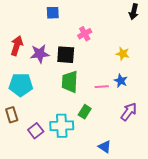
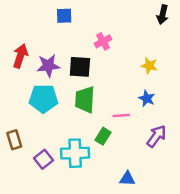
cyan pentagon: (21, 85) -> (43, 98), moved
pink line: (102, 87) -> (121, 115), moved
blue triangle: (105, 147) -> (127, 179), turned -32

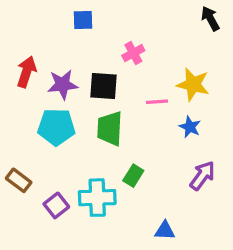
black arrow: (163, 15) -> (210, 18), turned 138
yellow star: (149, 66) -> (193, 84), size x1.5
pink line: (121, 115) -> (157, 102), moved
brown rectangle: (14, 140) -> (19, 180), turned -36

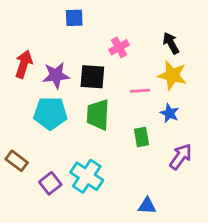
black arrow: (210, 18) -> (171, 43), moved
green rectangle: (133, 176) -> (141, 137), moved, turned -42
cyan cross: (97, 198) -> (87, 176), turned 36

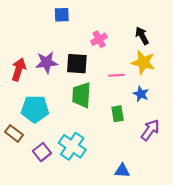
red arrow: (24, 64) -> (19, 69), moved
cyan pentagon: (50, 113) -> (35, 109), moved

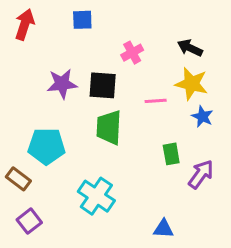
black arrow: (142, 36) -> (190, 48), turned -36
red arrow: (19, 69) -> (25, 24), moved
blue star: (141, 94) -> (202, 117), moved
green rectangle: (118, 114) -> (171, 154), moved
purple square: (42, 152) -> (29, 221), moved

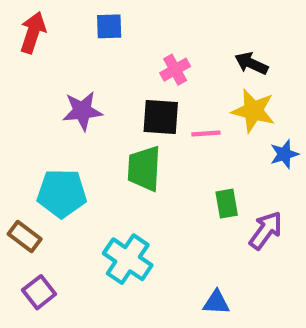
black square: (103, 85) -> (161, 117), moved
blue star: (202, 117) -> (284, 154), moved, turned 30

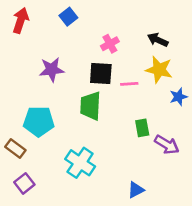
blue square: (109, 26) -> (68, 17), turned -36
purple arrow: (266, 230) -> (167, 145), turned 85
blue triangle: (216, 302) -> (136, 190), turned -30

